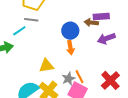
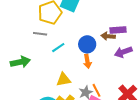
gray line: (31, 20) -> (40, 34), moved
cyan line: (19, 31) -> (58, 48), moved

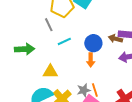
gray line: (40, 34) -> (49, 25), turned 48
yellow triangle: (63, 80) -> (50, 72), moved

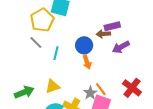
cyan line: (64, 41) -> (56, 53), turned -32
green arrow: (25, 49) -> (24, 92), moved

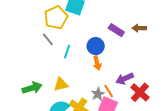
purple rectangle: (112, 26) -> (116, 30), moved, turned 42
brown arrow: (103, 34) -> (139, 28), moved
purple arrow: (121, 47) -> (125, 79), moved

